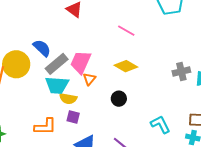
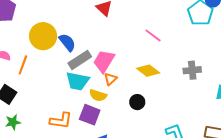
yellow circle: (16, 64) -> (43, 36), moved
gray cross: (181, 72) -> (192, 70), moved
yellow semicircle: (68, 99) -> (98, 95), moved
purple square: (73, 117) -> (90, 115), size x1.5

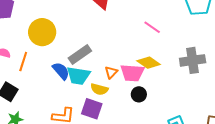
blue semicircle: (67, 42) -> (61, 71), moved
pink trapezoid: (104, 61) -> (132, 73), moved, turned -115
gray cross: (192, 70) -> (193, 60), size x1.4

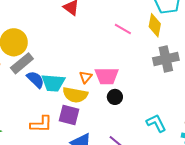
gray rectangle: (80, 54) -> (22, 63), moved
yellow diamond: (149, 63) -> (155, 25), moved, turned 70
yellow semicircle: (99, 89) -> (75, 95), size x1.4

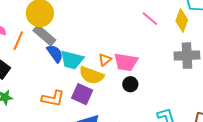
gray rectangle: (22, 63) -> (44, 35), turned 70

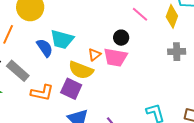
gray rectangle: (44, 35) -> (18, 71), moved
gray cross: (187, 56) -> (177, 52), size x0.7
cyan trapezoid: (72, 60) -> (62, 39), moved
black circle: (130, 84) -> (121, 38), moved

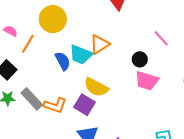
orange triangle: (94, 55) -> (100, 44), moved, size x1.5
pink trapezoid: (115, 57) -> (147, 81), moved
gray rectangle: (18, 71) -> (32, 99), moved

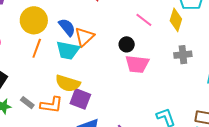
orange line: (28, 44) -> (37, 48), moved
blue semicircle: (63, 61) -> (67, 27), moved
yellow semicircle: (96, 87) -> (68, 83), moved
gray rectangle: (32, 99) -> (27, 103), size x0.6

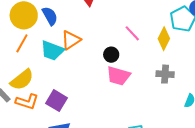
blue semicircle: (67, 27) -> (50, 16), moved
yellow semicircle: (68, 83) -> (22, 80), moved, turned -65

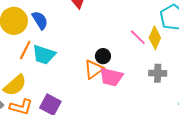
pink line: (132, 33) -> (138, 37), moved
orange triangle: (71, 40) -> (94, 69), moved
orange line: (22, 43) -> (25, 50), moved

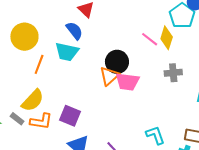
blue semicircle: (40, 20) -> (74, 31), moved
cyan trapezoid: (44, 55) -> (67, 52), moved
black circle: (103, 56) -> (117, 62), size x1.5

